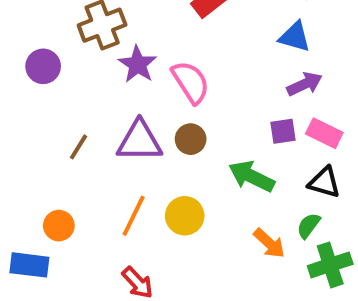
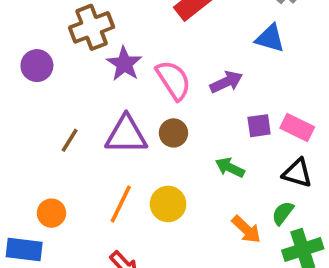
purple arrow: (305, 84) -> (226, 82), moved
green arrow: (252, 176) -> (230, 168), size x0.7

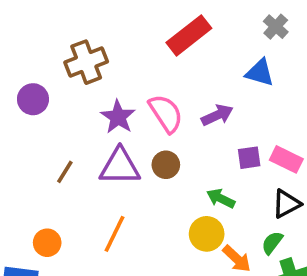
purple star: (124, 64) -> (118, 117), moved
black triangle: (297, 173) -> (286, 204), turned -44
yellow circle: (168, 204) -> (207, 234), moved

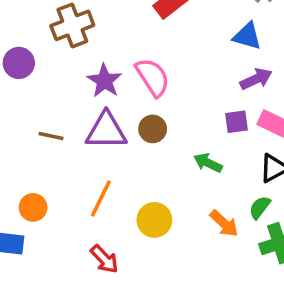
purple arrow: (217, 115) -> (256, 79), moved
brown line: (65, 172) -> (51, 136), turned 70
yellow circle: (207, 234) -> (154, 220), moved

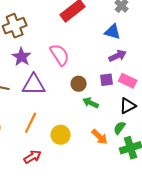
purple star: (104, 81) -> (22, 57), moved
brown circle: (153, 129) -> (79, 84), moved
red arrow: (104, 259) -> (33, 157), turned -78

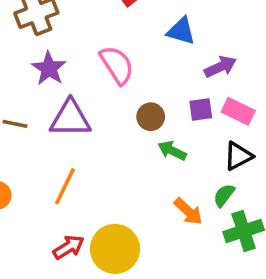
blue triangle: (113, 32) -> (181, 31), moved
yellow circle: (61, 135) -> (115, 249), moved, size x1.4

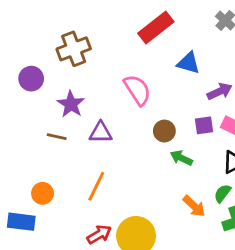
purple star: (49, 68) -> (71, 104), moved
purple triangle: (70, 118) -> (101, 132), size x0.7

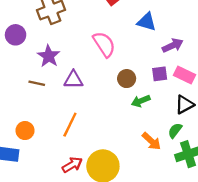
green arrow: (181, 158) -> (141, 101), turned -48

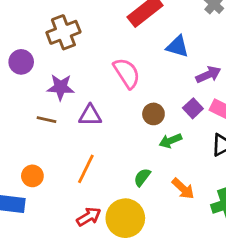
purple star: (49, 56) -> (61, 87), turned -30
purple square: (160, 74) -> (193, 108), turned -35
green semicircle: (175, 131) -> (142, 177), moved

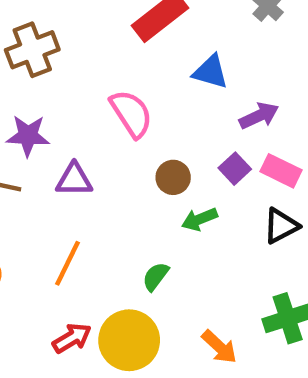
orange arrow: (183, 189) -> (219, 347), moved

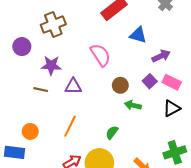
green arrow: (200, 219) -> (133, 105), turned 35

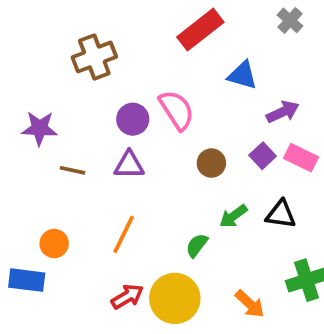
purple circle: (22, 47) -> (133, 119), moved
purple star: (51, 65) -> (39, 128), moved
green arrow: (133, 105) -> (233, 216), moved, turned -49
black triangle: (172, 108) -> (281, 214), moved, turned 36

